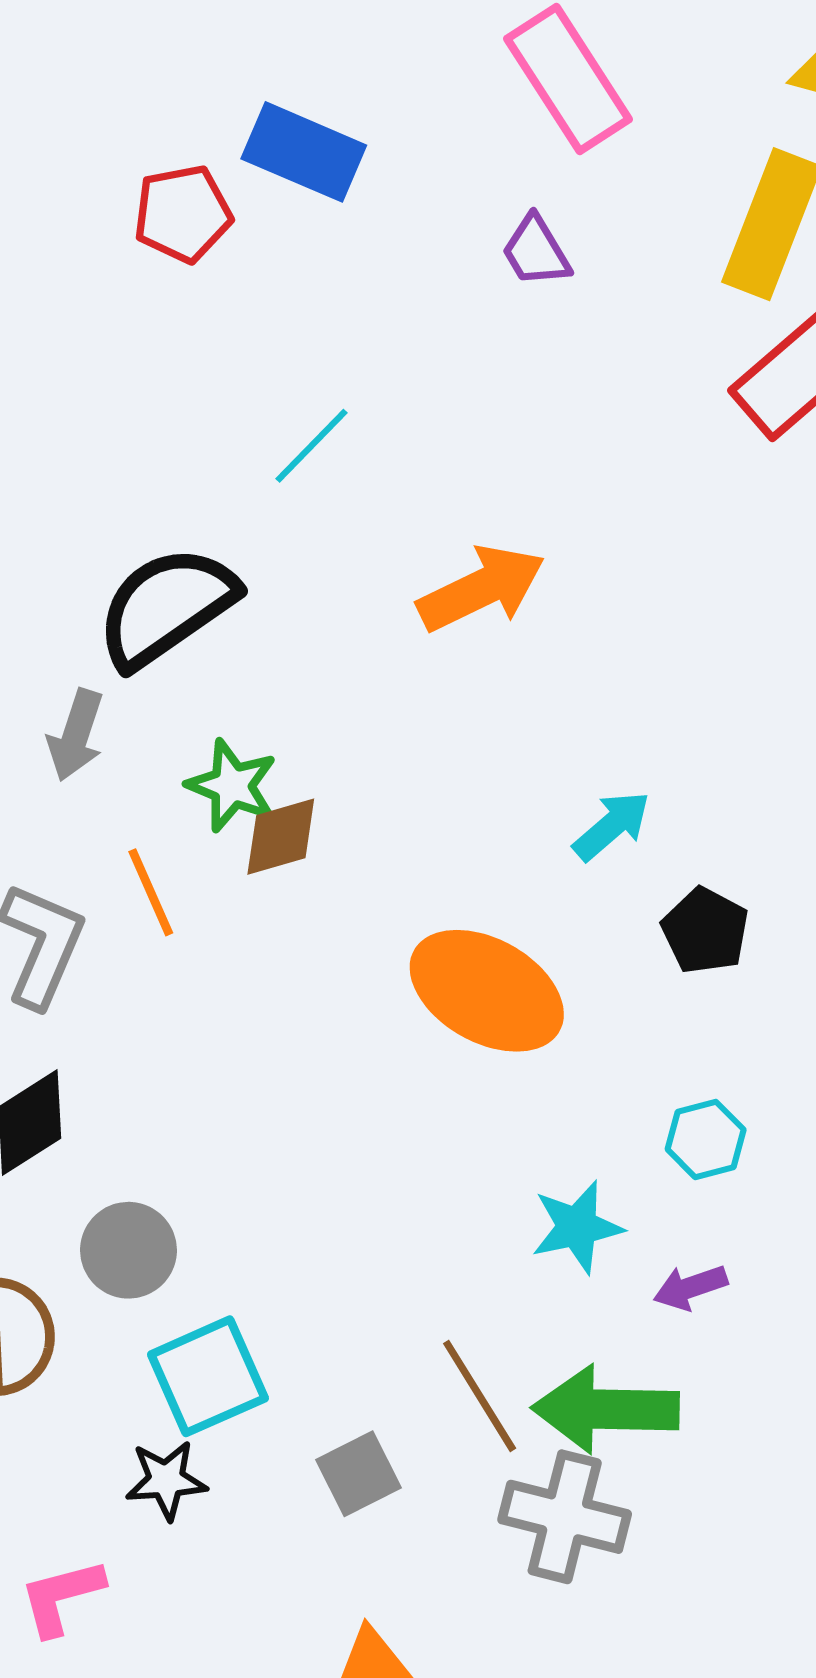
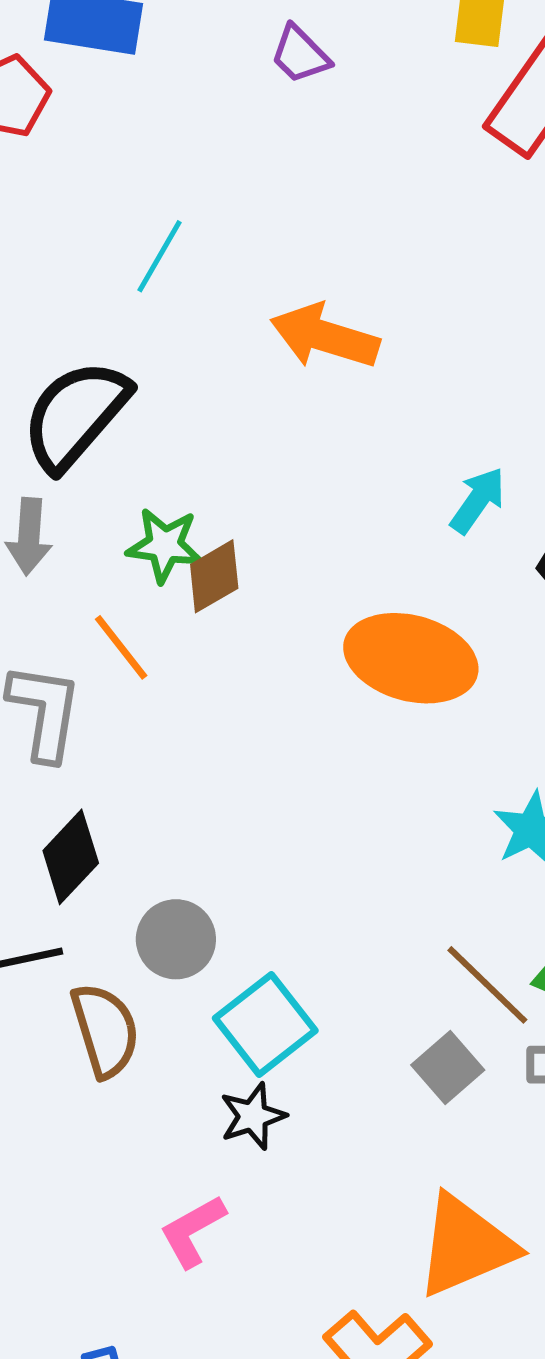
orange arrow: (481, 589) -> (325, 336), turned -123
gray square: (359, 1474) -> (448, 1068), moved

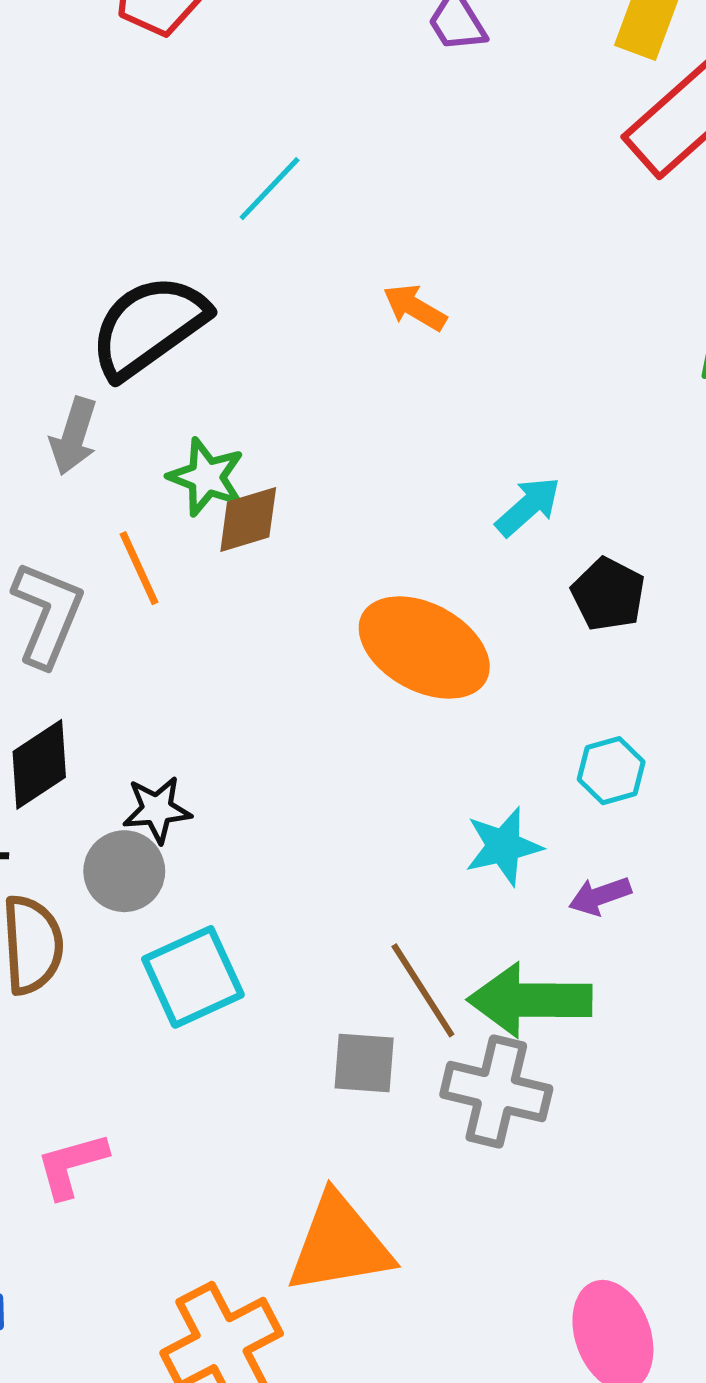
orange arrow: (325, 336) -> (415, 307), size x0.6
gray square: (448, 1068) -> (364, 1063), turned 32
black star: (253, 1116) -> (157, 810), moved

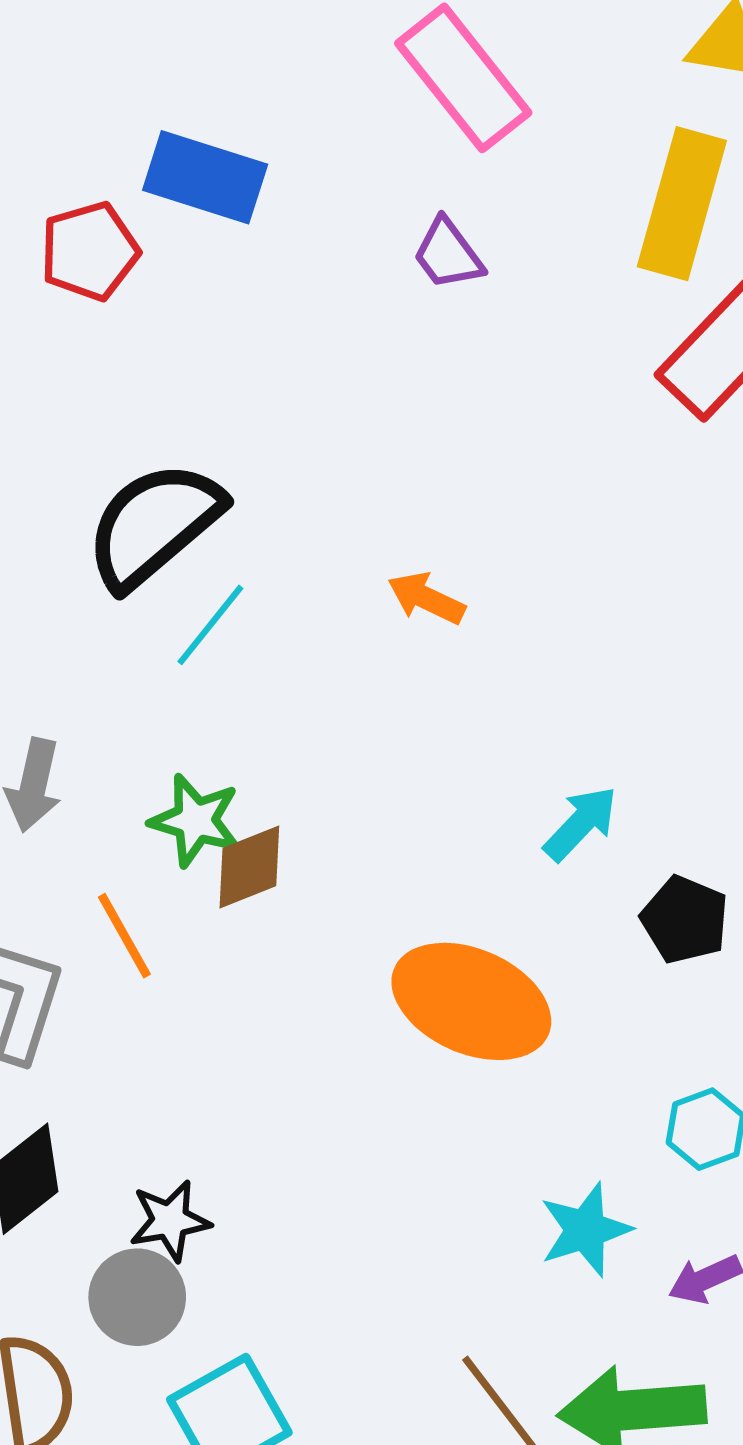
cyan line: (270, 189) -> (210, 625), moved
black semicircle: (149, 326) -> (154, 525), moved

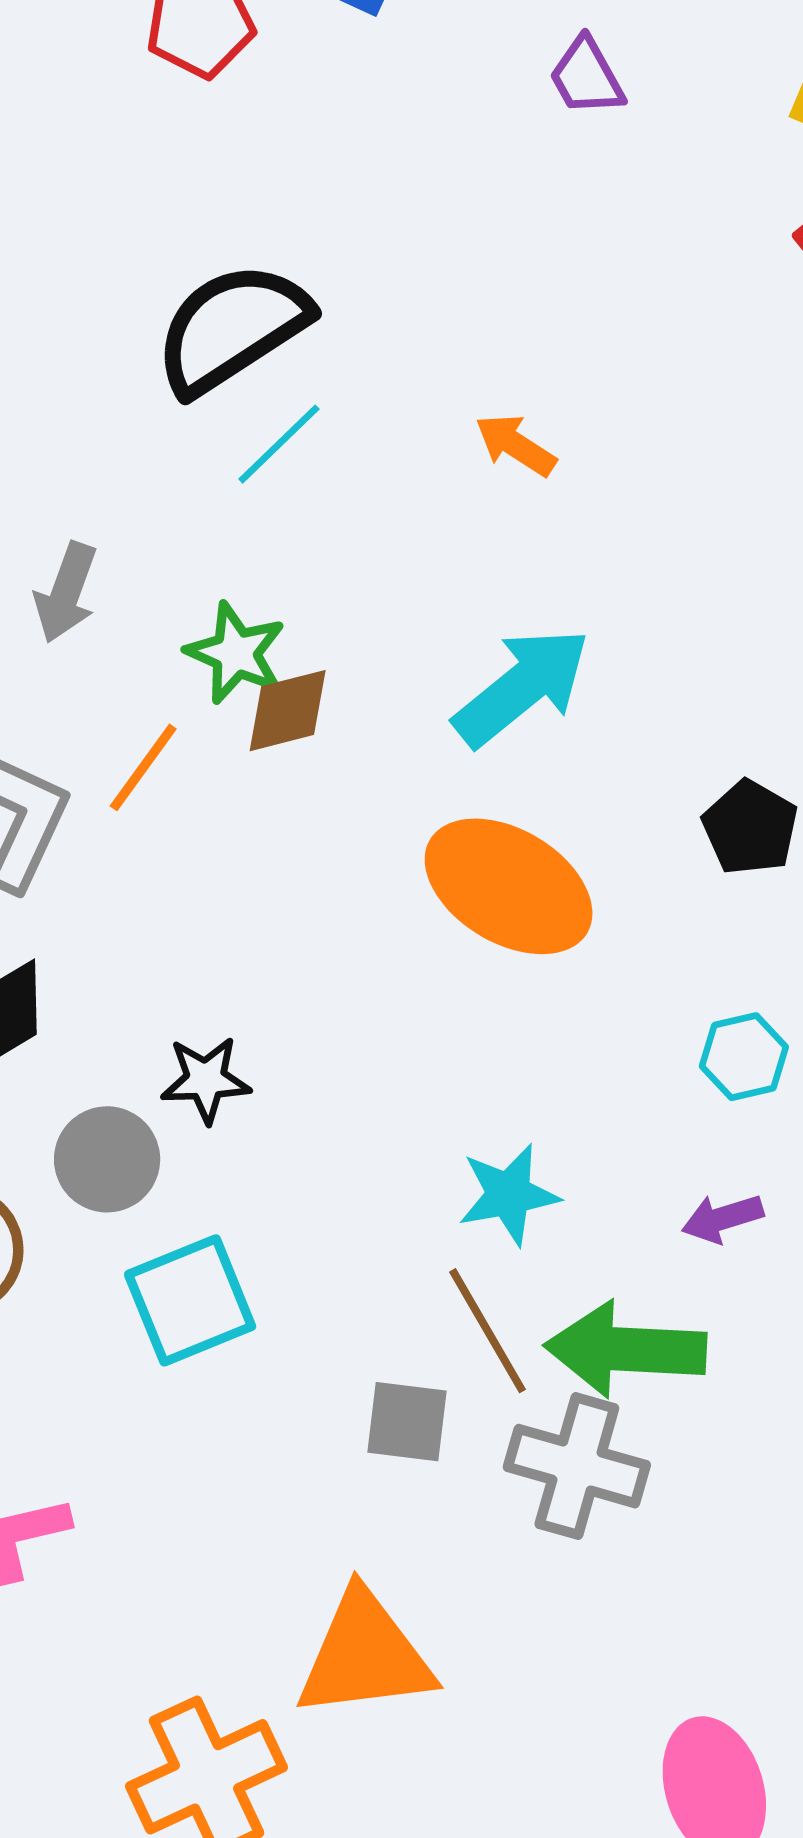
cyan arrow: (581, 823) -> (522, 687), moved, size x1.6
orange line: (124, 936) -> (143, 767), turned 58
black star: (170, 1221) -> (206, 1080), moved
cyan star: (585, 1230) -> (509, 1194), moved

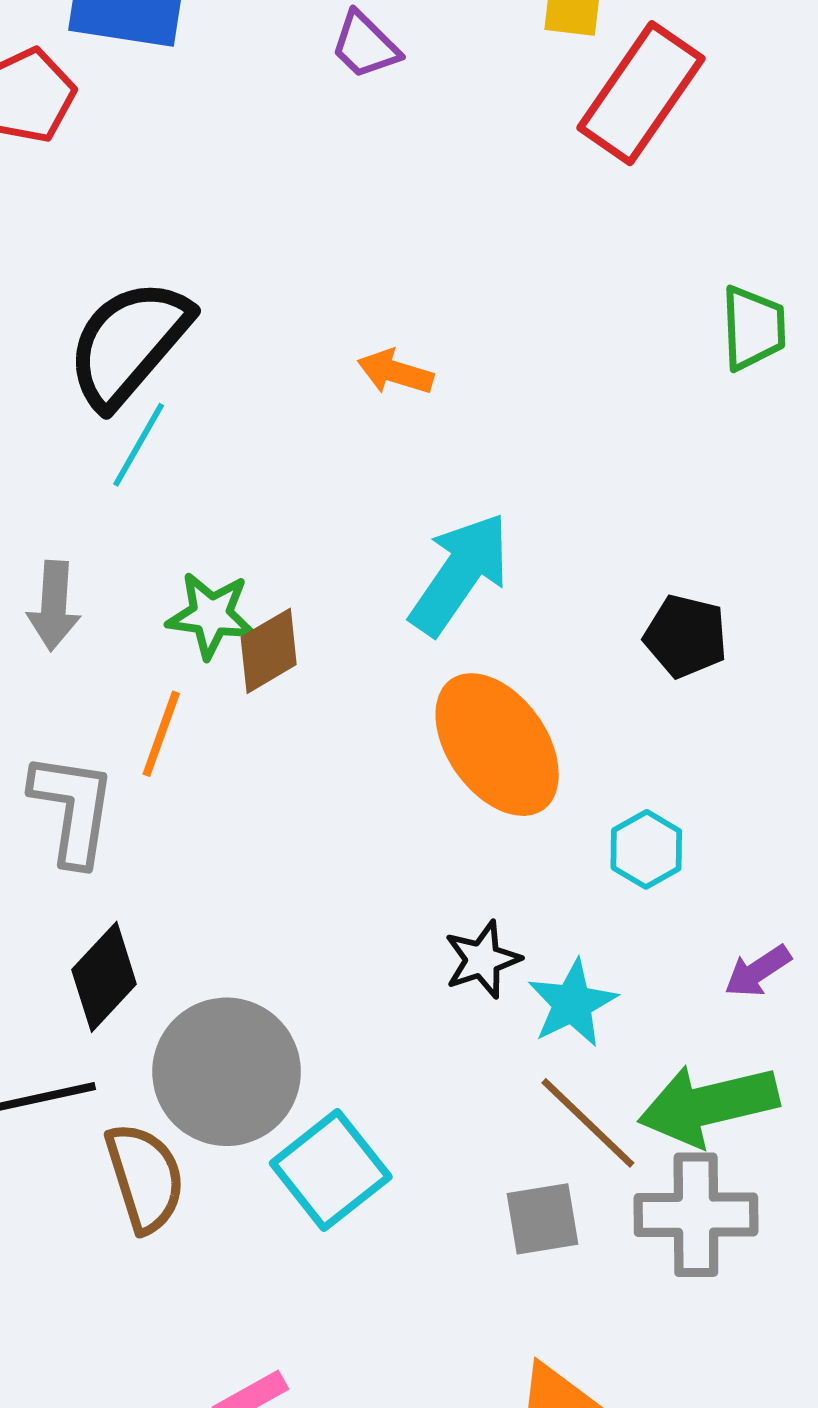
cyan line: (279, 444) -> (139, 445), moved
orange ellipse: (509, 886) -> (497, 745), turned 40
cyan hexagon: (744, 1057) -> (646, 849), moved
black star: (206, 1080) -> (482, 960), moved
gray circle: (107, 1159) -> (227, 1072), size x1.6

